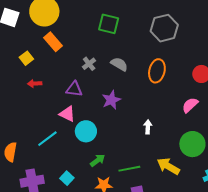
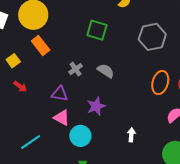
orange ellipse: (157, 71) -> (160, 83), moved
red arrow: (35, 84) -> (20, 86), turned -144
pink triangle: (67, 114) -> (62, 118), moved
cyan circle: (86, 131) -> (80, 136), moved

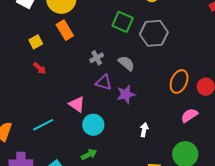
gray hexagon: (152, 37) -> (154, 33), moved
purple triangle: (60, 94) -> (104, 82), moved
purple star: (96, 106) -> (126, 94), moved

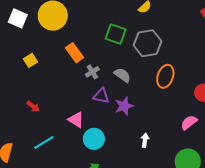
orange rectangle: (65, 30) -> (74, 53), moved
red arrow: (40, 68) -> (33, 106), moved
orange ellipse: (179, 81) -> (165, 76), moved

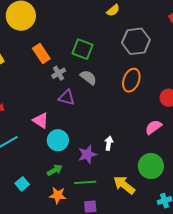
green square: (116, 34) -> (83, 49), moved
gray hexagon: (148, 43) -> (136, 41), moved
purple star: (124, 106) -> (87, 154), moved

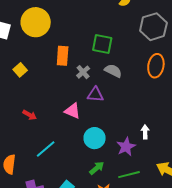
orange rectangle: (41, 54) -> (63, 56), turned 48
pink triangle: (41, 121) -> (72, 111), moved

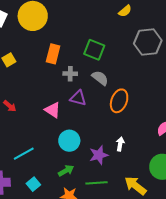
orange ellipse: (156, 66) -> (119, 101), moved
gray cross: (83, 72) -> (70, 74), turned 32
cyan line: (46, 149) -> (24, 154), moved

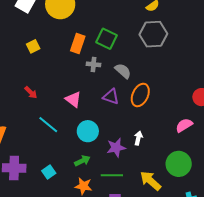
gray hexagon: (148, 42) -> (153, 34), moved
green square: (94, 50) -> (107, 39), moved
purple triangle: (78, 98) -> (111, 97), moved
cyan line: (24, 154) -> (48, 125), moved, turned 65

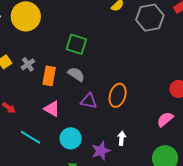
gray hexagon: (153, 34) -> (150, 18), moved
orange rectangle: (78, 43) -> (49, 76), moved
gray cross: (93, 64) -> (28, 64), moved, turned -32
gray semicircle: (123, 71) -> (76, 74), moved

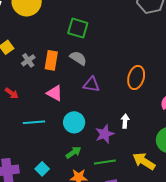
gray cross: (28, 64) -> (28, 60), moved
orange ellipse: (118, 95) -> (136, 77), moved
cyan line: (31, 137) -> (34, 122), turned -35

